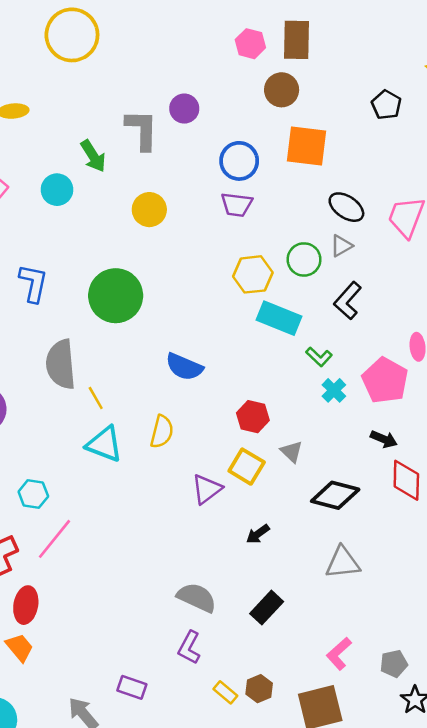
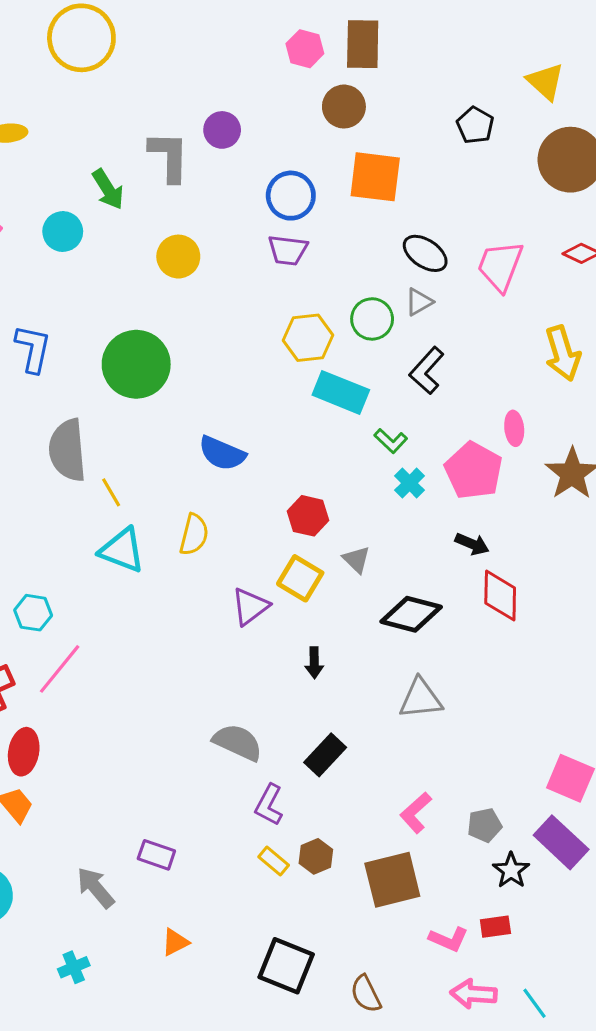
black arrow: (258, 534) -> (314, 663), turned -55
purple L-shape: (189, 647) -> (269, 805), moved

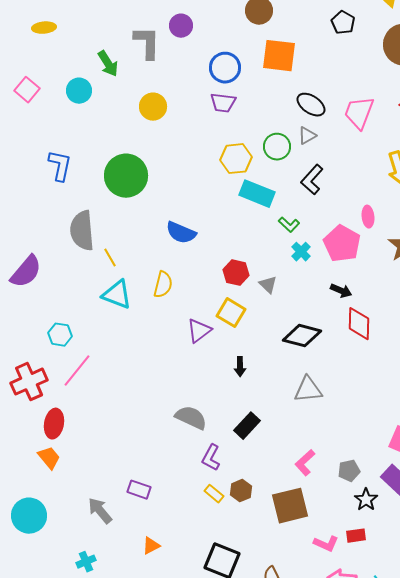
gray triangle: (356, 560) -> (268, 285), moved

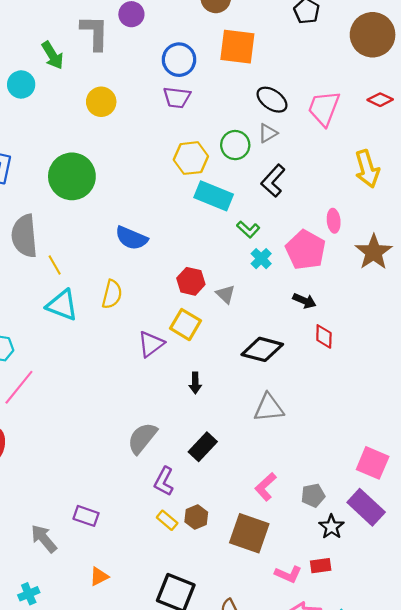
red diamond: (359, 324) -> (324, 336), size x0.7
gray semicircle: (191, 418) -> (142, 438), turned -76
brown square: (290, 506) -> (249, 533), turned 33

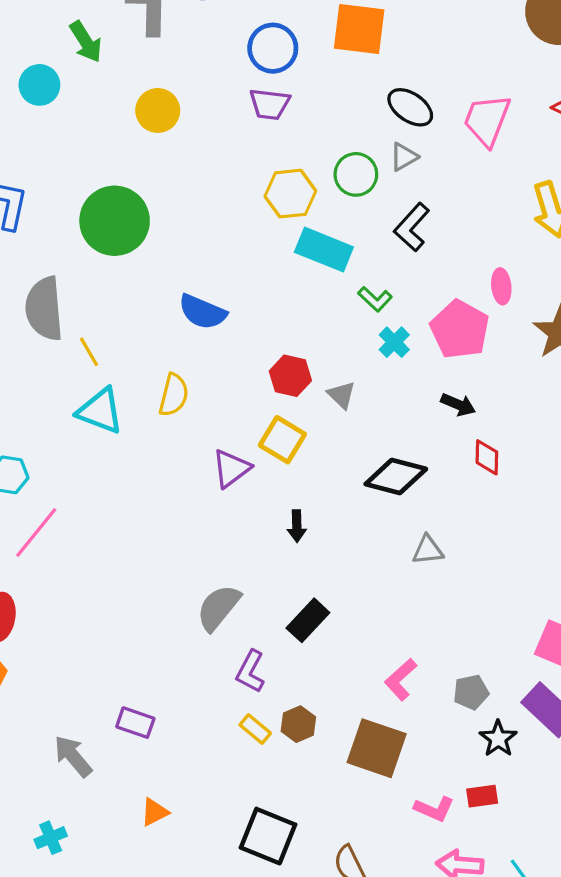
gray triangle: (269, 408) -> (428, 550), moved, size x0.7

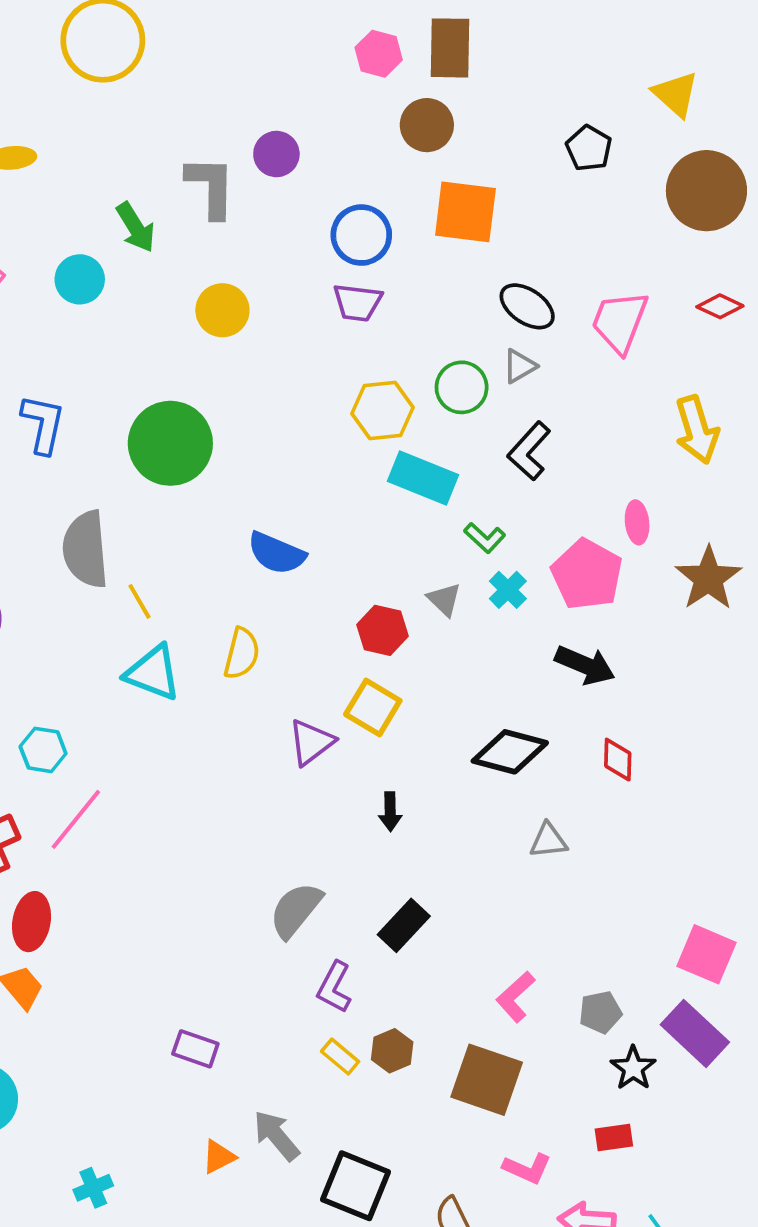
gray triangle: (342, 395) -> (444, 599), moved
black arrow: (458, 405) -> (585, 665), size x1.4
red diamond: (487, 457) -> (618, 760), moved
gray arrow: (73, 756) -> (276, 1136), moved
pink L-shape: (434, 809) -> (527, 1168), moved

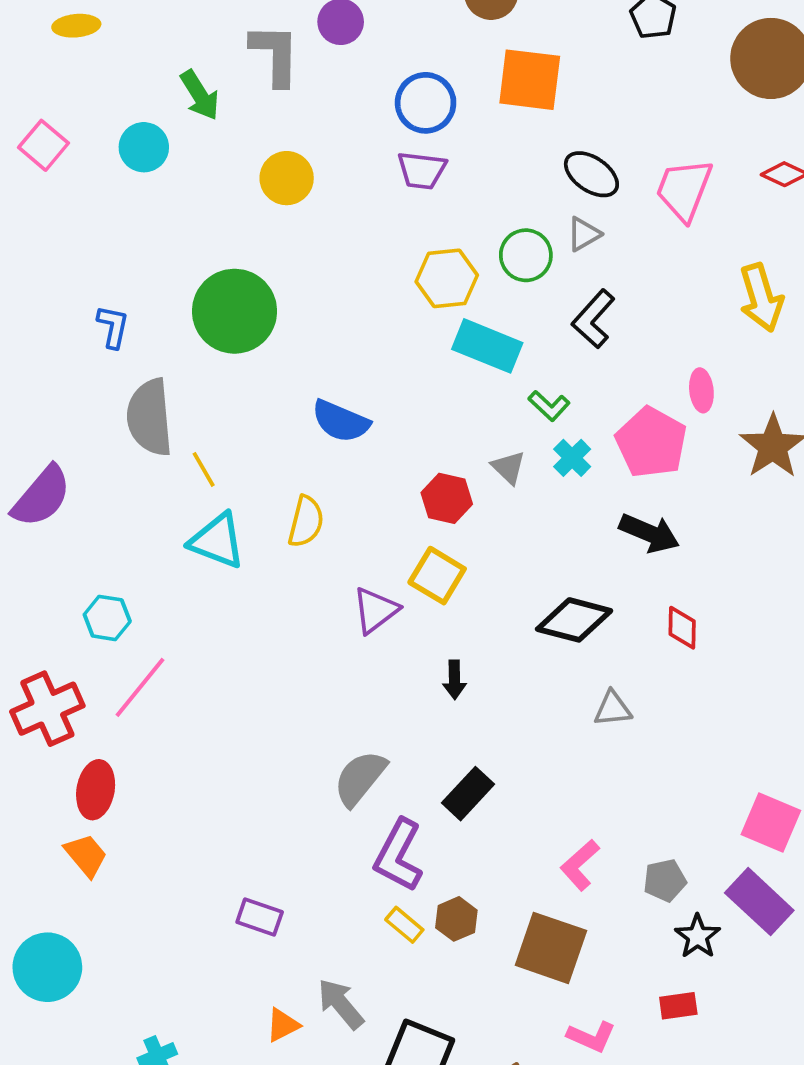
blue L-shape: (43, 424) -> (113, 327), moved, size x0.7
purple L-shape: (334, 987) -> (399, 855), size x1.4

